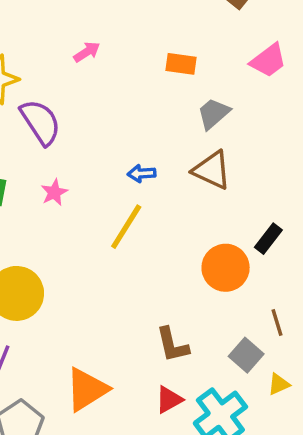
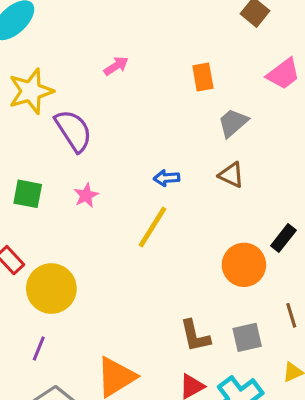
orange rectangle: (181, 64) -> (203, 77), turned 72
brown triangle: (212, 170) -> (231, 175), size x0.7
gray square: (246, 355) -> (247, 337), moved, turned 36

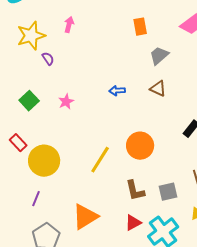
pink arrow: (116, 66) -> (69, 25), moved, turned -42
purple semicircle: (73, 131) -> (48, 59), moved, size x0.5
green square: (28, 194) -> (29, 101), turned 36
yellow line: (152, 227) -> (100, 160), moved
orange circle: (244, 265) -> (140, 146), moved

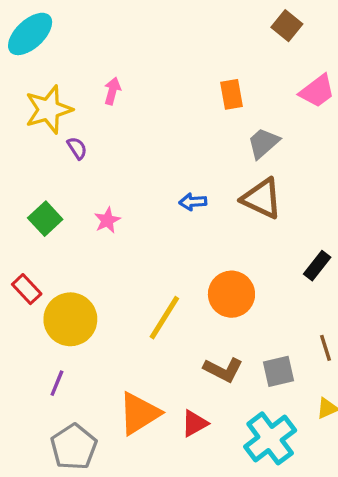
brown triangle: (158, 89) -> (262, 198), size x1.5
brown L-shape: (135, 191) -> (223, 370), turned -50
red triangle: (133, 223) -> (195, 423), moved

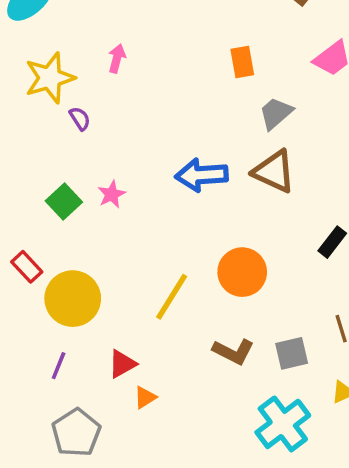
blue arrow: (193, 202) -> (202, 175), size x1.8
green square: (45, 219) -> (64, 201), moved
orange triangle: (139, 413) -> (145, 397), size x0.5
red triangle: (195, 423) -> (122, 364), moved

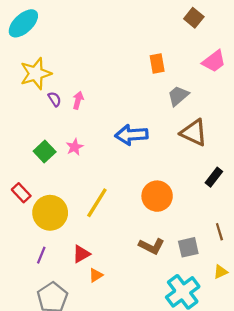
pink arrow: (117, 58) -> (78, 100), moved
brown triangle: (274, 171) -> (194, 133), moved
yellow line: (172, 297) -> (97, 203), moved

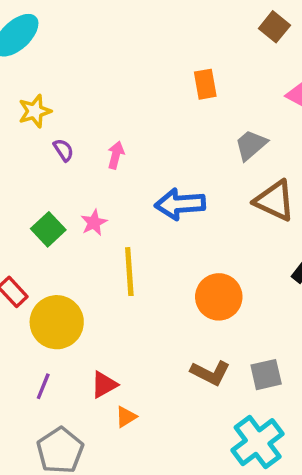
orange rectangle: (157, 63) -> (205, 84), moved
yellow star: (36, 74) -> (35, 111), size x0.7
pink arrow: (78, 100) -> (116, 155), moved
yellow line: (97, 203) -> (129, 272), moved, turned -36

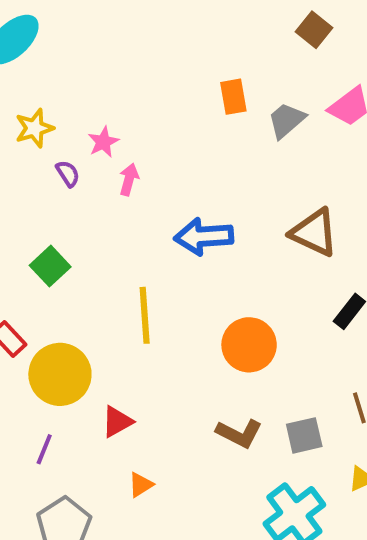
gray trapezoid: (251, 145) -> (286, 120), moved
pink star: (94, 223) -> (103, 142), moved
red triangle: (104, 385) -> (117, 422), moved

